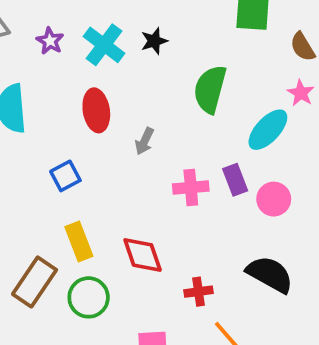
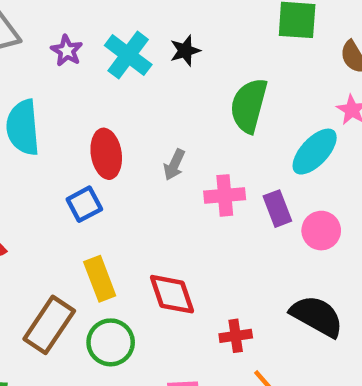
red ellipse: (96, 110) -> (106, 154), moved
pink cross: (191, 188) -> (225, 195), moved

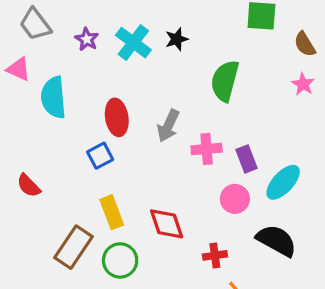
cyan ellipse: (315, 152) -> (283, 182), moved
gray arrow: (174, 165) -> (168, 126), size x1.4
pink circle: (321, 231) -> (235, 199), moved

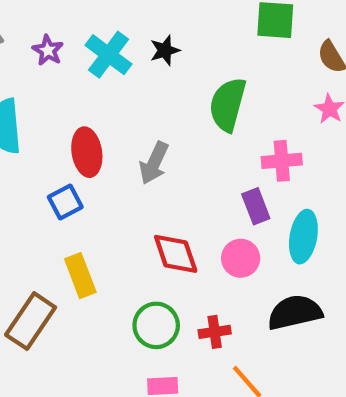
pink cross: (207, 149) -> (282, 161), moved
cyan ellipse: (283, 182) -> (303, 237), turned -33
red diamond: (167, 224) -> (176, 254), moved
black semicircle: (276, 240) -> (295, 312), turned -42
green circle: (120, 260) -> (156, 325), moved

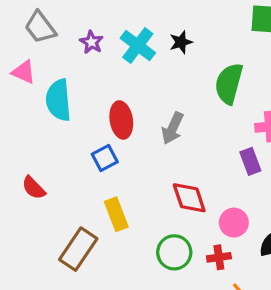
pink circle: (241, 258) -> (234, 223), moved

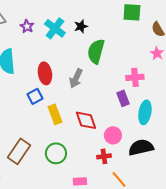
green semicircle: (229, 84) -> (96, 51), moved
yellow rectangle: (116, 214) -> (55, 114), moved
green circle: (174, 252) -> (56, 153), moved

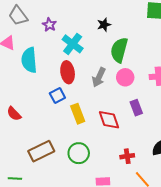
cyan cross: (55, 28) -> (73, 44), moved
purple rectangle: (123, 98) -> (136, 108), moved
pink circle: (113, 135) -> (125, 77), moved
brown rectangle: (19, 151) -> (41, 151), turned 30

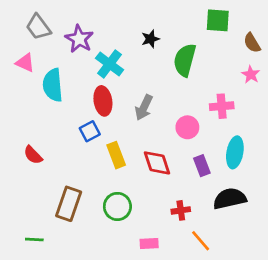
purple star: (49, 25) -> (79, 39), size x1.5
green semicircle: (119, 50) -> (185, 60), moved
pink circle: (125, 77) -> (187, 127), moved
purple rectangle: (136, 108) -> (202, 166), moved
brown rectangle: (41, 151) -> (69, 204), turned -45

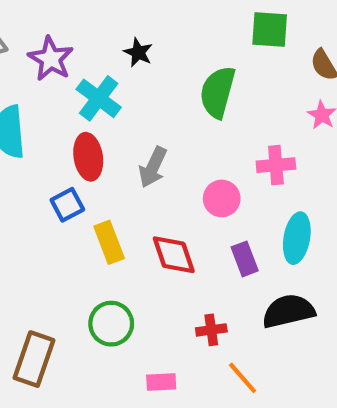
black star: (150, 39) -> (138, 52), moved, turned -30
brown rectangle: (69, 204) -> (34, 359), moved

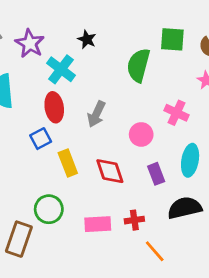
green square: (270, 30) -> (172, 39), moved
pink cross: (276, 165) -> (176, 113), turned 30
green circle: (111, 324) -> (49, 209), moved
pink rectangle: (161, 382) -> (98, 224), moved, size x1.4

